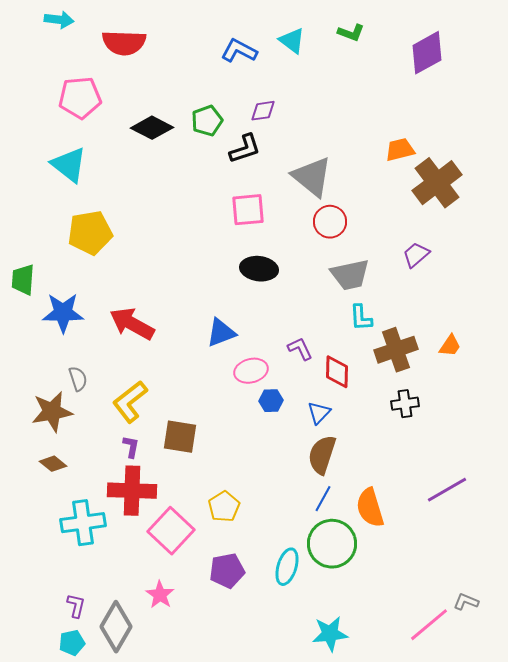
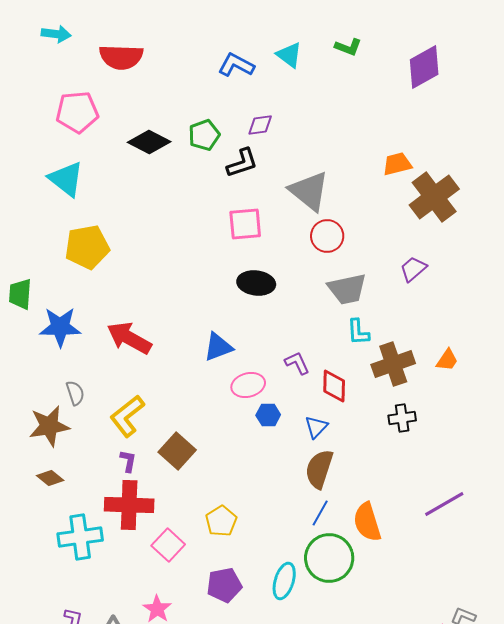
brown square: (180, 437) -> (177, 451), turned 33
pink square: (171, 531) -> (168, 545), size x0.7

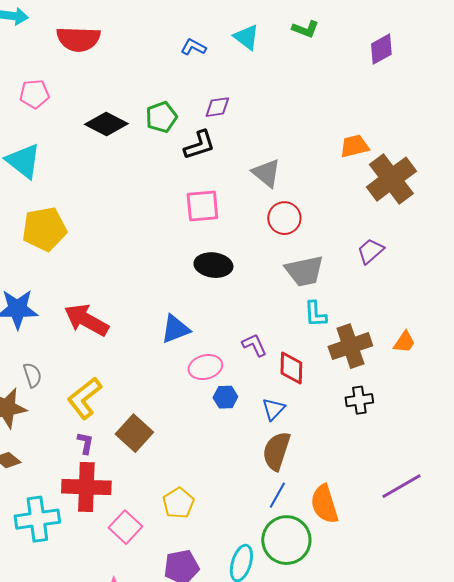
blue L-shape: (236, 65) -> (193, 47), size x0.7
purple diamond: (424, 67) -> (381, 49), size x0.7
pink pentagon: (77, 112) -> (34, 94), size x0.7
gray triangle: (309, 191) -> (266, 173), size x0.7

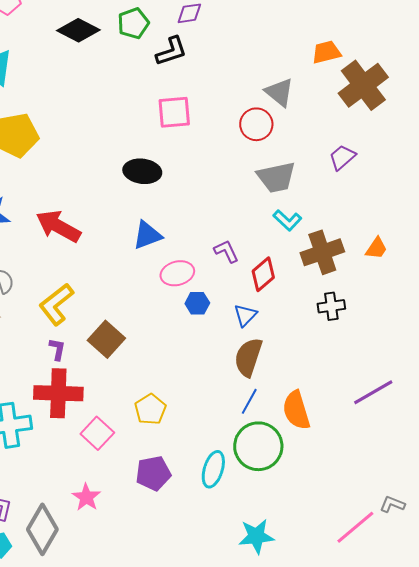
gray triangle: (266, 173) -> (279, 92), moved
black ellipse: (213, 265) -> (142, 171), moved
cyan L-shape: (315, 314) -> (287, 220), turned -44
red diamond: (291, 368) -> (263, 274), turned 48

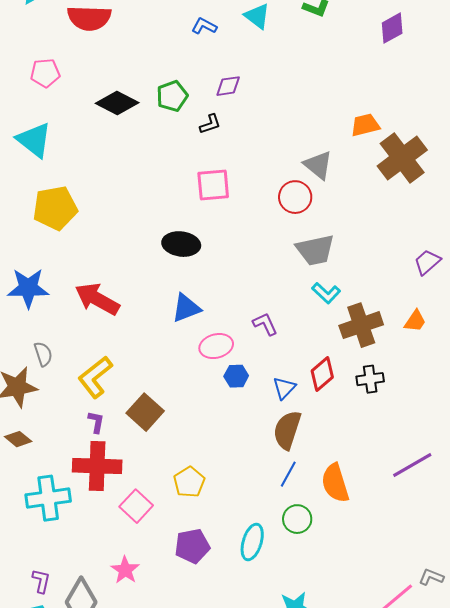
black L-shape: (171, 51) -> (210, 124), size x0.7
purple trapezoid: (342, 157) -> (427, 262), moved
red diamond: (263, 274) -> (322, 374), moved
green circle: (258, 446) -> (297, 519), size x0.6

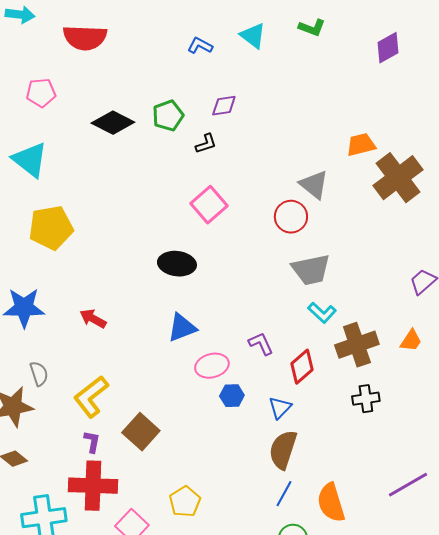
pink square: (213, 185) -> (209, 205), turned -36
red arrow: (97, 299) -> (93, 319), size x0.6
red diamond: (322, 374) -> (302, 367), moved

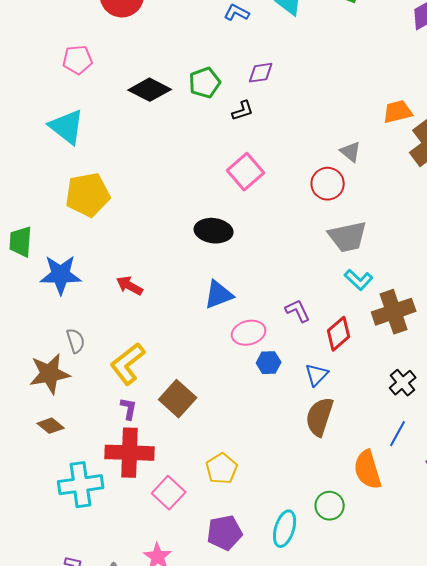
gray triangle: (314, 185) -> (351, 152), size x0.7
black cross: (366, 399) -> (403, 383), moved, turned -32
blue line: (284, 494) -> (398, 434), moved

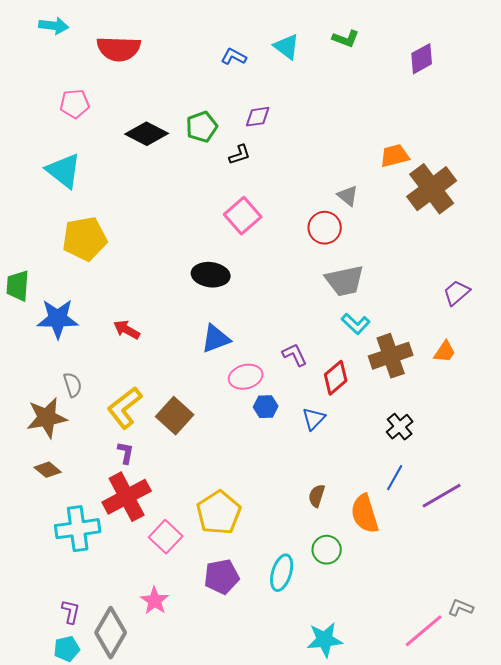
brown square: (178, 399) -> (175, 416), moved
brown semicircle: (320, 417) -> (317, 496), moved, size x0.6
red cross: (130, 453) -> (127, 497), turned -30
yellow pentagon: (222, 469) -> (219, 513), size x1.4

